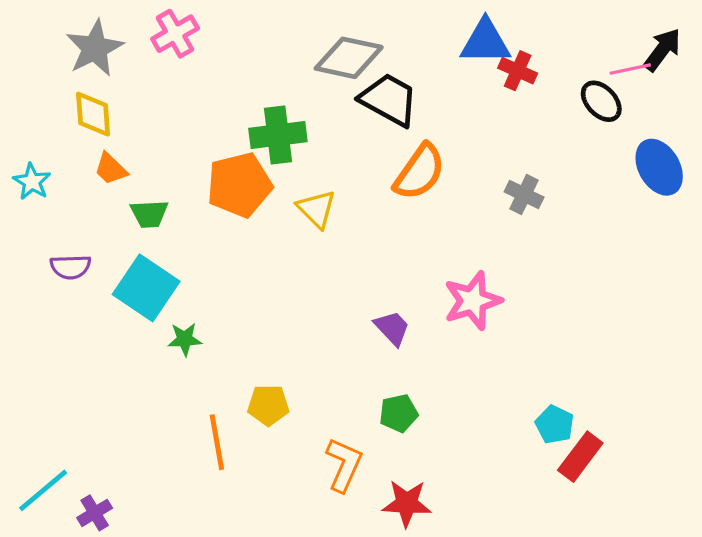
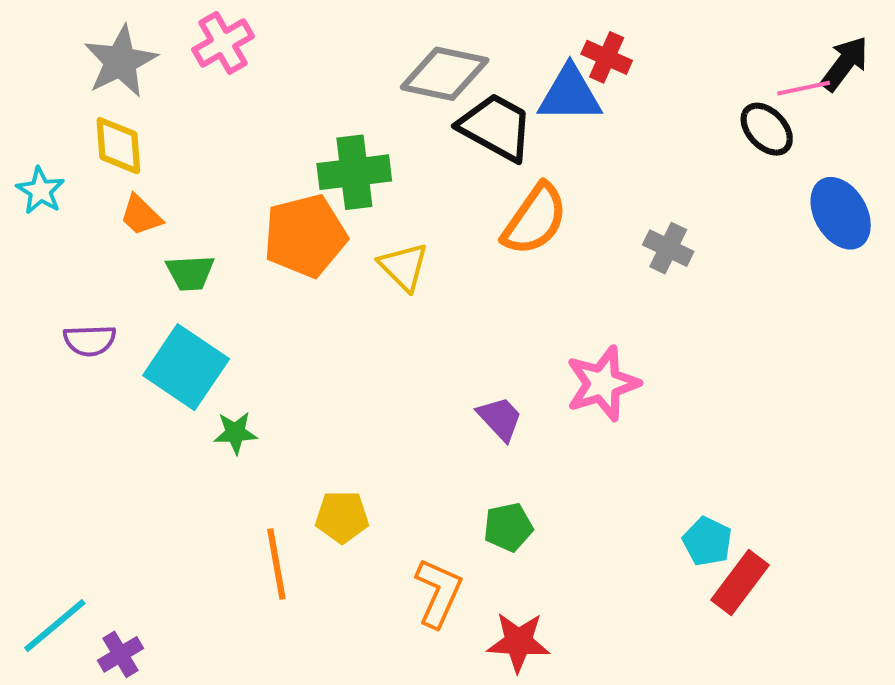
blue triangle: (485, 42) -> (570, 94), moved
red cross: (518, 71) -> (607, 57), moved
cyan star: (32, 182) -> (40, 191), moved

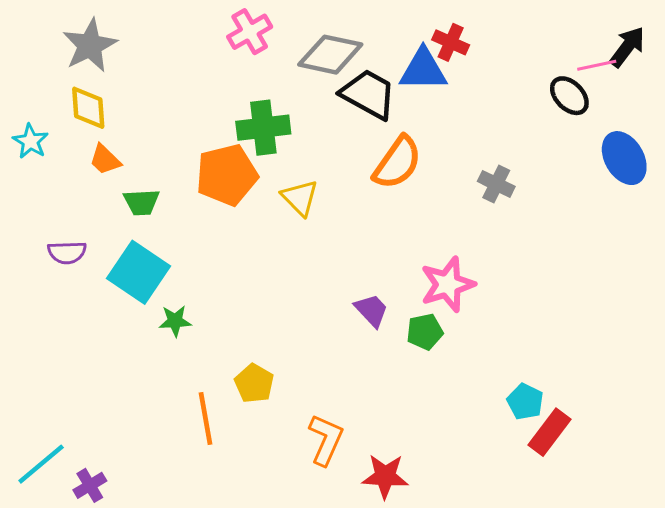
pink cross: (223, 43) -> (250, 32), moved
yellow pentagon: (342, 517) -> (254, 383), turned 30
green pentagon: (508, 527) -> (425, 332), moved

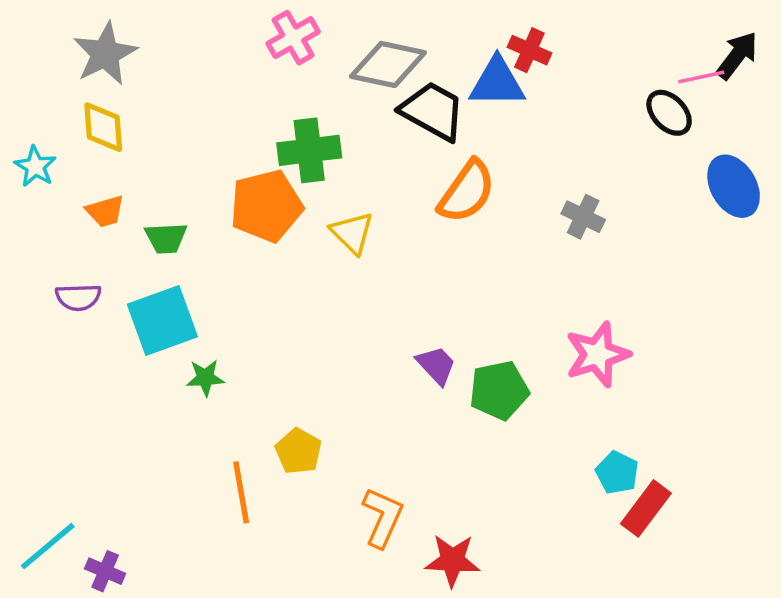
orange trapezoid: (105, 160) -> (105, 211), moved, turned -60
cyan square: (139, 272) -> (162, 320), turned 36
pink star: (448, 284) -> (597, 355), moved
green pentagon: (425, 332) -> (499, 390), size x1.4
purple cross: (90, 485) -> (105, 571), turned -36

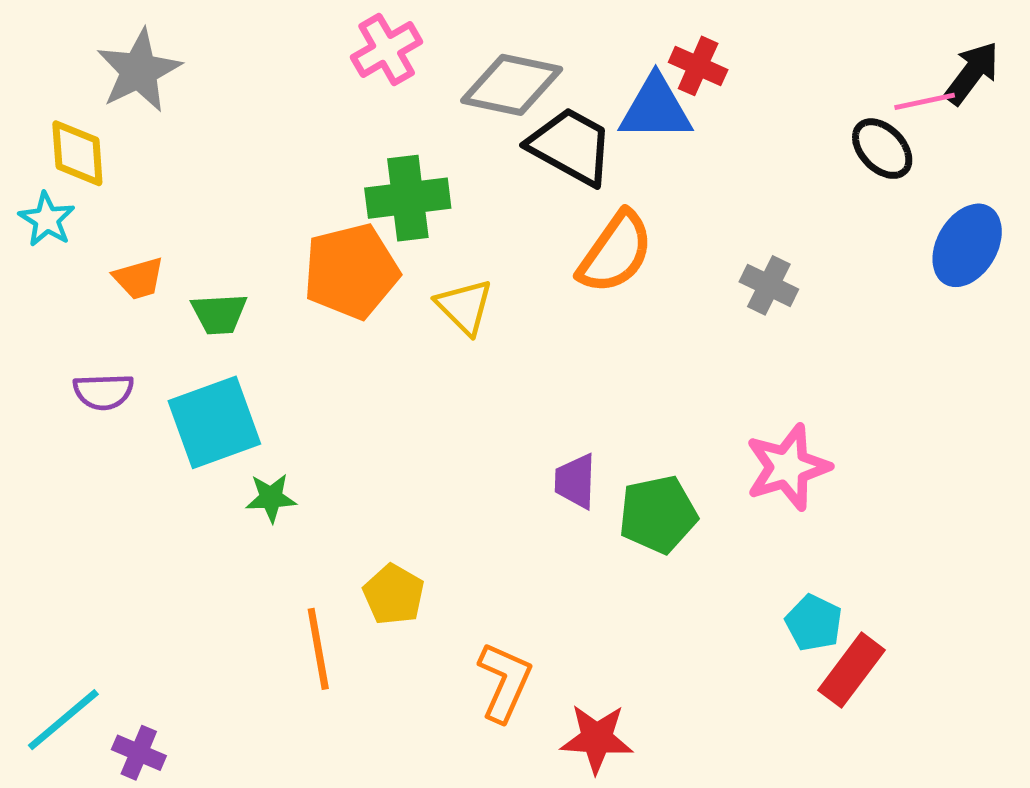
yellow diamond: (103, 127) -> (77, 153), moved
blue ellipse: (734, 186) -> (967, 245), turned 60
purple trapezoid: (436, 365) -> (575, 481), turned -135

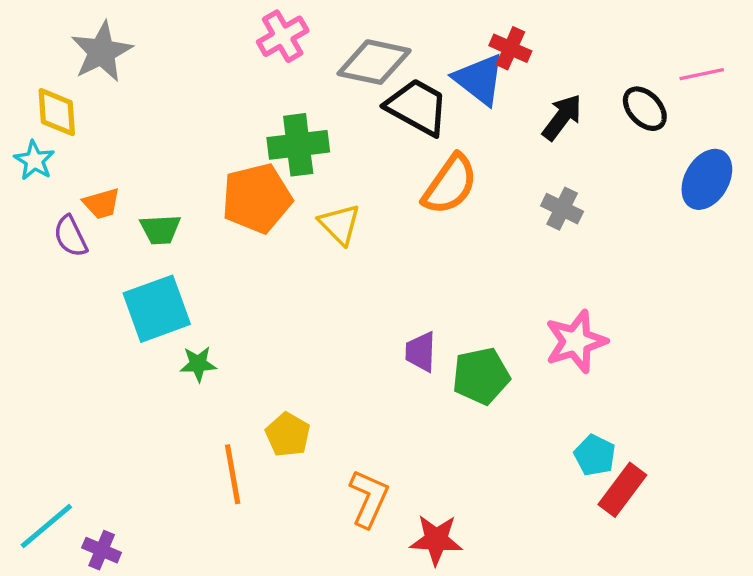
black arrow: (972, 73) -> (562, 117), moved
pink line: (925, 101) -> (702, 74), moved
blue triangle: (656, 108) -> (479, 79), turned 38
purple semicircle: (103, 392) -> (71, 236), moved, turned 66

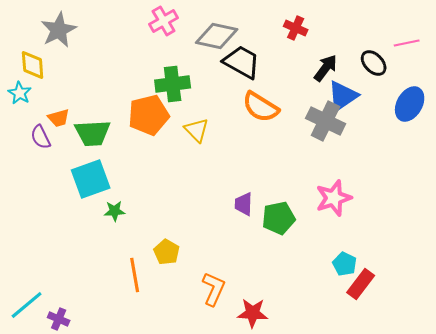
blue triangle: (479, 79) -> (343, 96), moved, turned 48
orange semicircle: (450, 185) -> (261, 107), turned 87
gray cross: (562, 209) -> (326, 121), size x1.6
green trapezoid: (160, 229) -> (93, 133), size x1.5

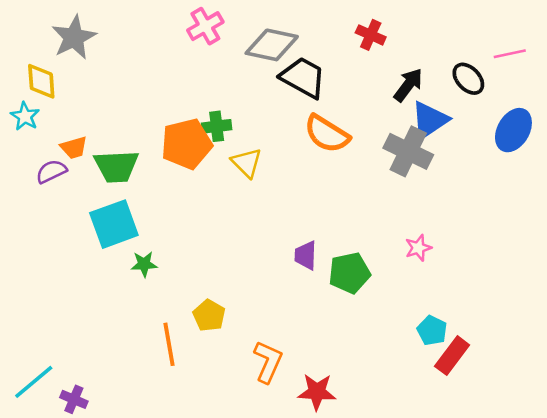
green cross: (173, 84) -> (217, 126), moved, size x0.7
purple semicircle: (41, 137) -> (51, 171), turned 90
pink star: (334, 198) -> (418, 248), size x0.6

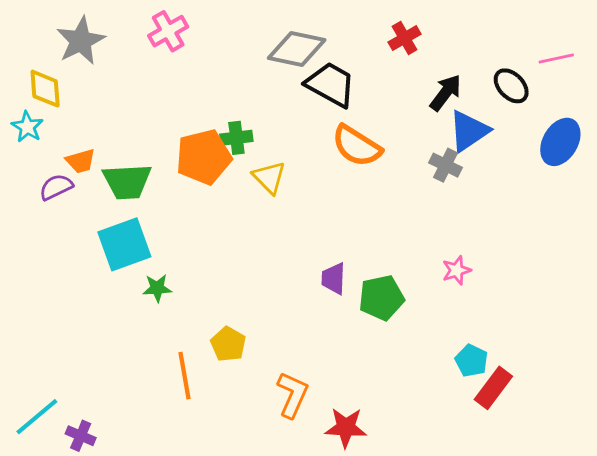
pink cross: (205, 26) -> (168, 31), moved
red cross: (371, 35) -> (405, 38), turned 36
gray cross: (408, 151) -> (446, 165), size x0.6

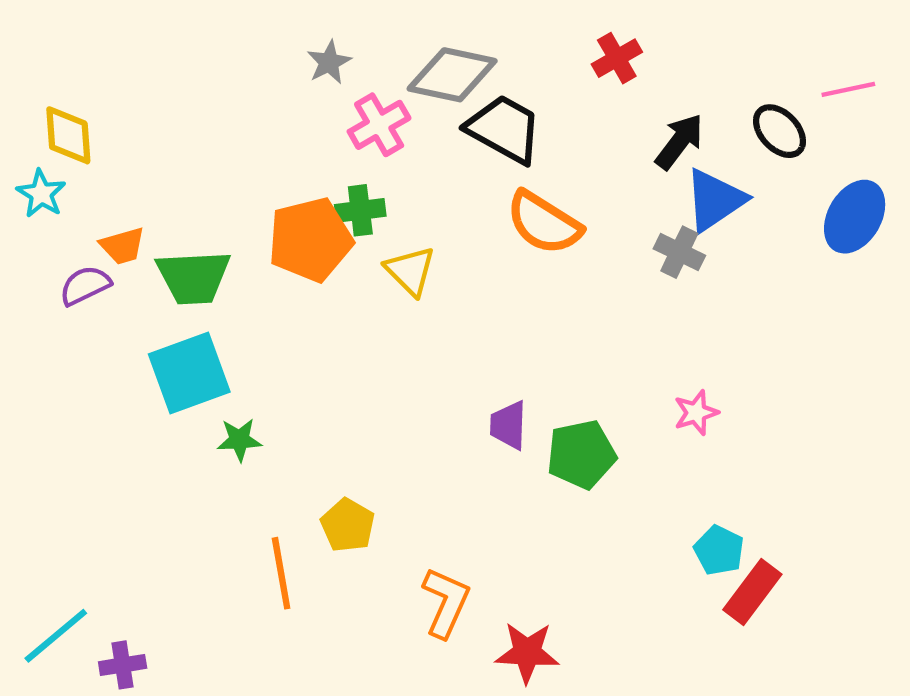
pink cross: (168, 31) -> (379, 125), moved
gray star: (81, 41) -> (329, 62), moved, size x0.6
purple cross: (81, 436) -> (123, 665), turned -32

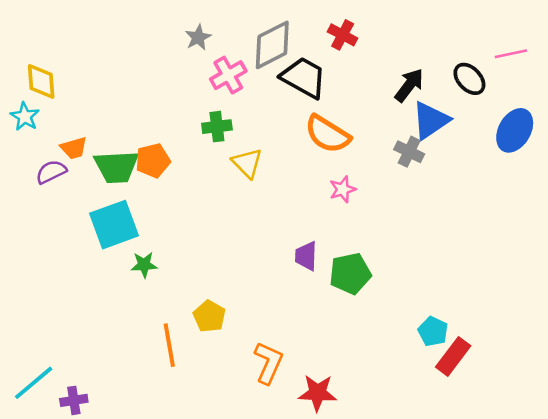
red cross: (617, 58) -> (343, 35), moved, turned -32
gray diamond: (452, 75) -> (272, 45), turned -39
orange pentagon: (310, 240) -> (153, 161), moved, size x0.7
pink star: (696, 413) -> (343, 189), moved

